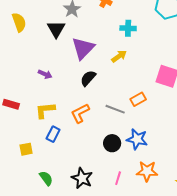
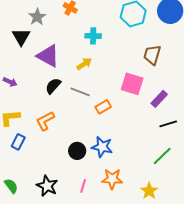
purple triangle: (83, 48) -> (48, 56), turned -45
gray line: (115, 109) -> (80, 92), moved

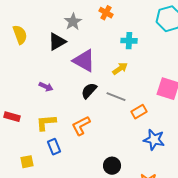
black triangle: (21, 37) -> (57, 42), turned 30
blue rectangle: (18, 142) -> (54, 147), turned -49
blue star: (102, 147) -> (154, 140), moved
black circle: (77, 151) -> (112, 166), moved

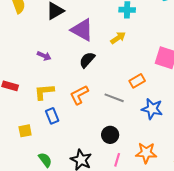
gray line: (116, 97) -> (114, 98), moved

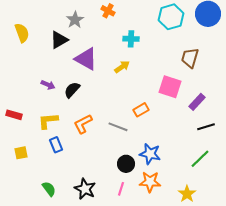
black semicircle: (87, 60) -> (72, 90), moved
blue star: (152, 109) -> (150, 154), moved
yellow square: (25, 131) -> (21, 153), moved
black circle: (110, 135) -> (126, 164), moved

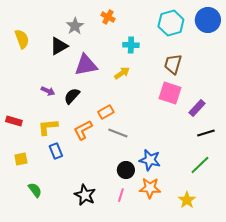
brown trapezoid: (190, 58) -> (173, 64), moved
purple triangle: (86, 59) -> (86, 65), turned -40
orange rectangle: (141, 110) -> (106, 112), moved
green semicircle: (49, 189) -> (35, 190), moved

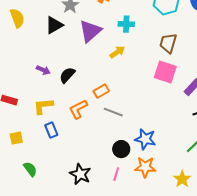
purple triangle: (86, 65) -> (90, 31), moved, turned -30

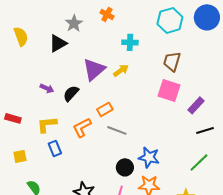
purple triangle: (90, 31) -> (94, 69), moved

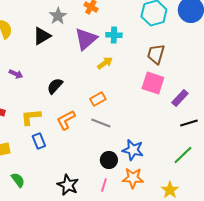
purple triangle: (94, 69) -> (86, 39), moved
purple arrow: (47, 88) -> (16, 74), moved
orange rectangle: (105, 109) -> (98, 99), moved

